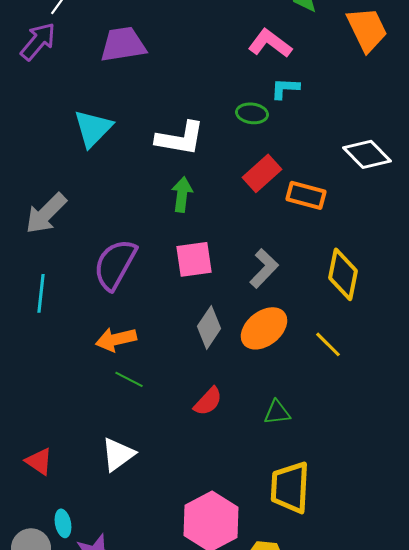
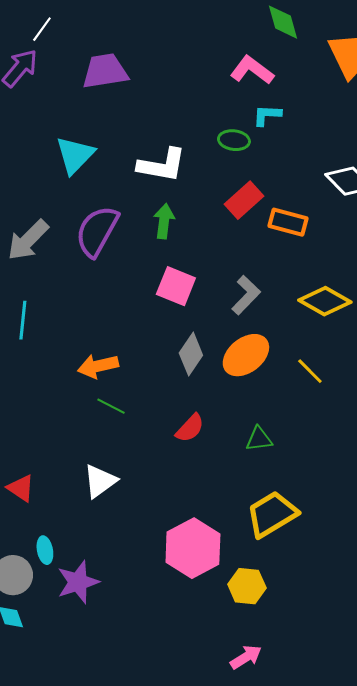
pink square: (194, 259) -> (176, 286), turned 30
purple semicircle: (115, 264) -> (97, 231), moved
yellow diamond: (343, 274) -> (325, 301), turned -72
yellow trapezoid: (290, 487) -> (272, 514), turned 56

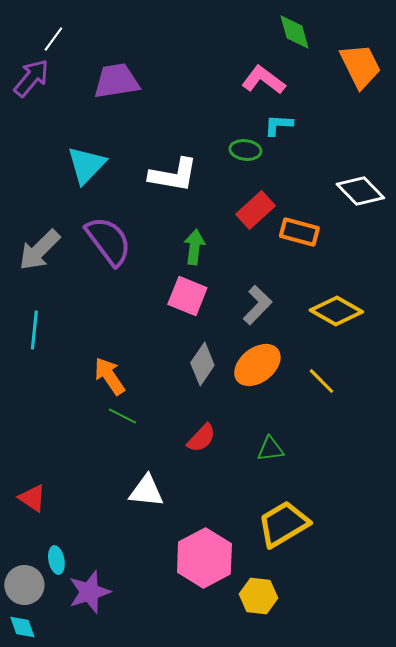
green arrow: (164, 221) -> (194, 247), moved
purple semicircle: (97, 231) -> (108, 241), turned 114
orange arrow: (98, 366) -> (109, 376), turned 69
white triangle: (100, 481) -> (146, 491), moved, turned 42

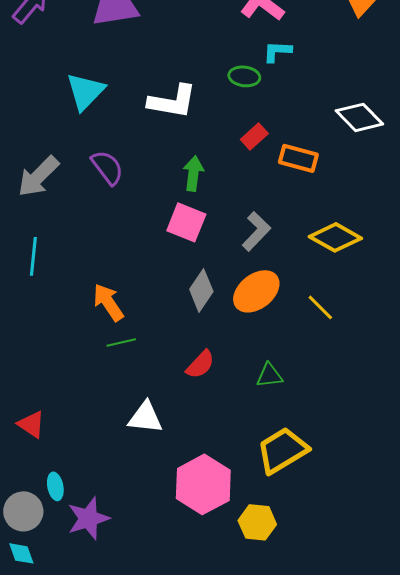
red rectangle: (255, 210) -> (254, 136), size x0.7
purple semicircle: (108, 241) -> (107, 167), size x0.7
green line: (122, 416) -> (121, 342), turned -40

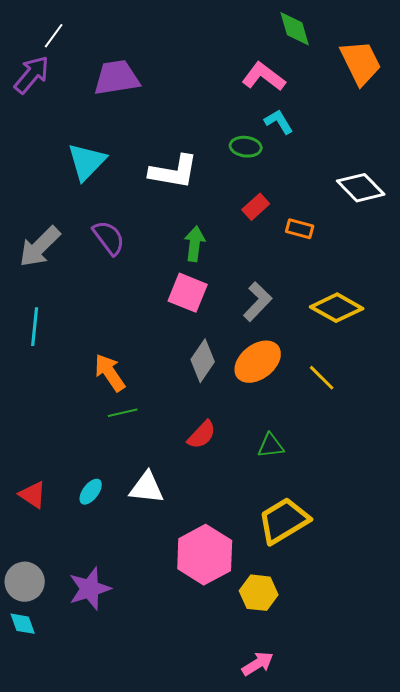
cyan L-shape: (277, 51) -> (279, 122), turned 56
orange rectangle: (298, 158) -> (300, 229), size x0.7
cyan ellipse: (55, 486) -> (91, 492), moved, turned 48

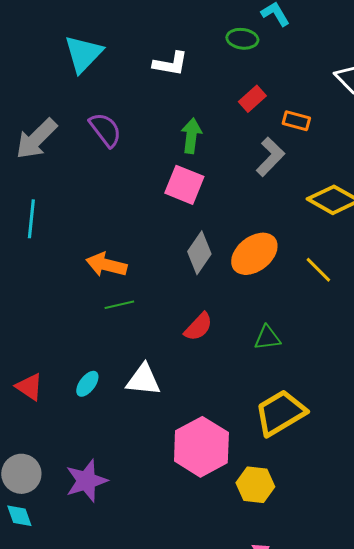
white L-shape: (174, 172) -> (170, 64), size x0.7
gray L-shape: (258, 302) -> (270, 157), moved
orange arrow: (110, 373) -> (106, 265), turned -42

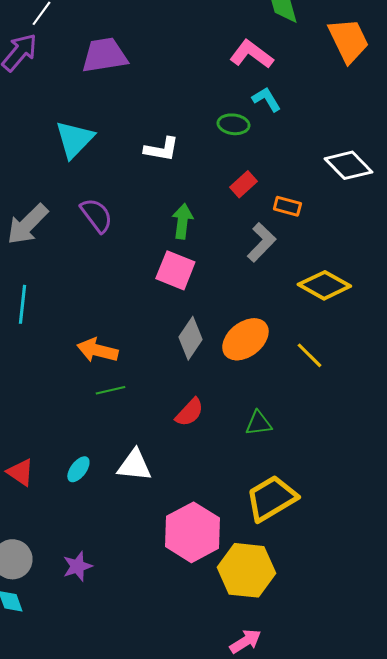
purple star: (86, 481) -> (77, 566), size x0.7
yellow hexagon: (255, 485) -> (246, 570), size x1.5

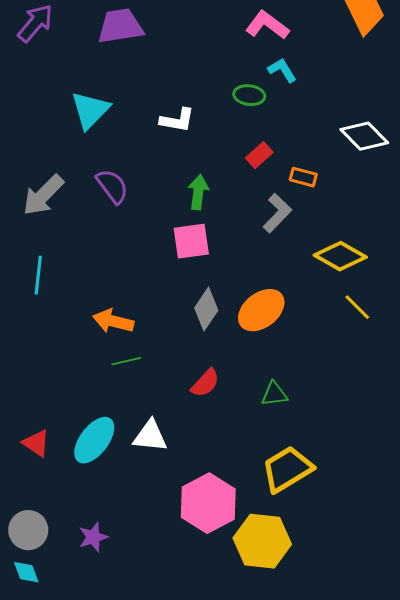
pink square: (175, 270) -> (191, 241), turned -30
yellow line: (309, 355) -> (357, 307), moved
cyan ellipse: (78, 469) -> (94, 440), size x1.8

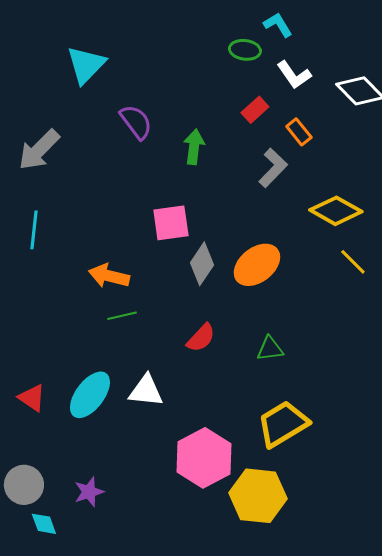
white L-shape: (177, 120) -> (294, 75), moved, turned 45
orange rectangle: (303, 177) -> (299, 132), turned 36
purple semicircle: (112, 186) -> (136, 122), moved
pink square: (191, 241) -> (171, 223), moved
cyan diamond: (26, 572) -> (44, 524), moved

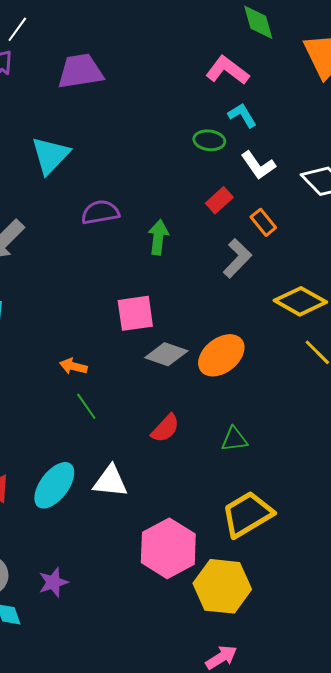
purple semicircle: (136, 122) -> (100, 212), turned -63
gray diamond: (202, 264) -> (166, 354), turned 75
orange arrow: (109, 276) -> (73, 366), size x0.7
green line: (122, 316) -> (86, 406), turned 68

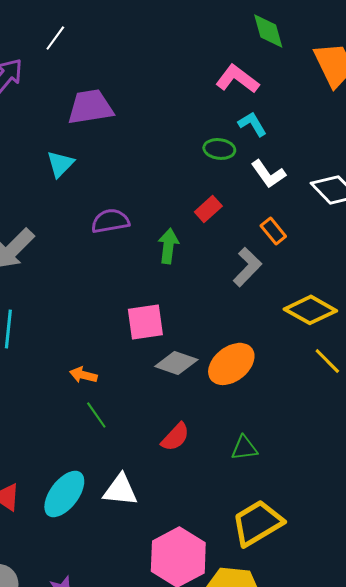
white line: (17, 29) -> (55, 38), moved
purple trapezoid: (80, 71) -> (90, 107), moved
cyan triangle: (50, 155) -> (60, 164), size x0.7
red rectangle: (219, 200) -> (208, 209), moved

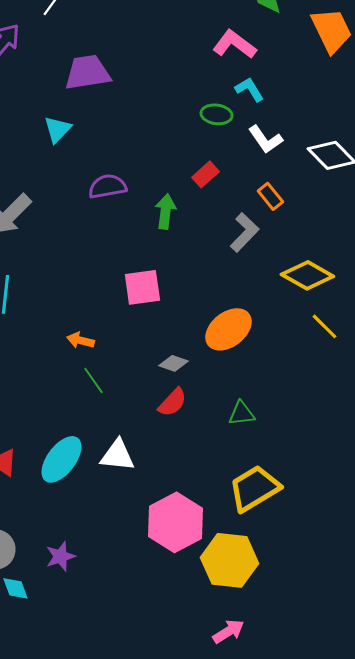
gray diamond: (176, 363) -> (173, 363), moved, size x0.7

